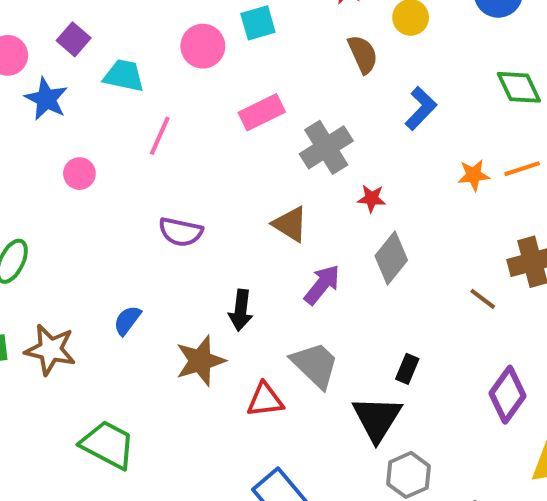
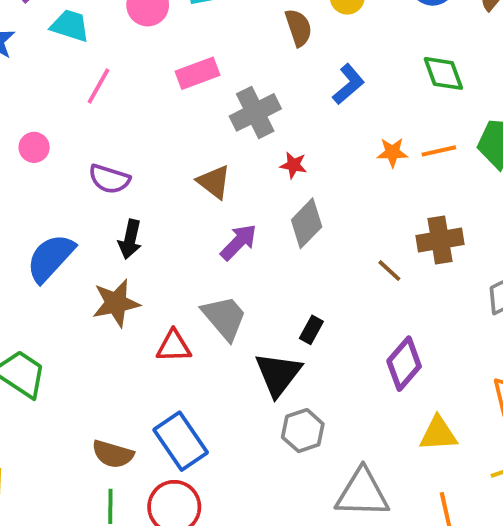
pink circle: (79, 174) -> (34, 147), moved
black arrow: (241, 310) -> (130, 239), moved
blue semicircle: (127, 320) -> (51, 258), size x1.8

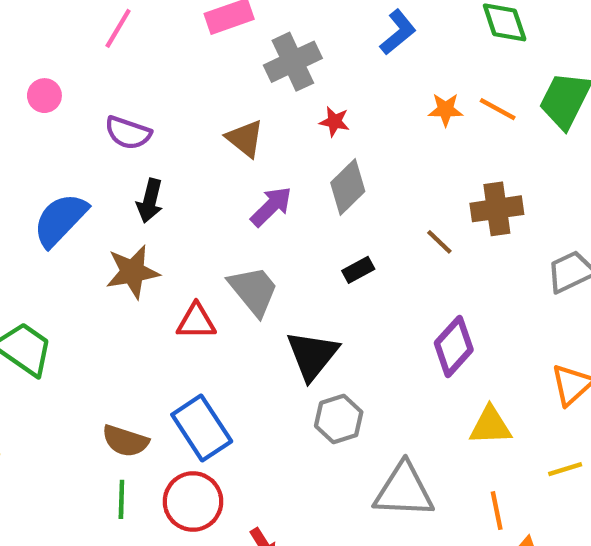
orange line: (439, 151) -> (498, 109), turned 40
black rectangle: (311, 330) -> (358, 270), moved, turned 32

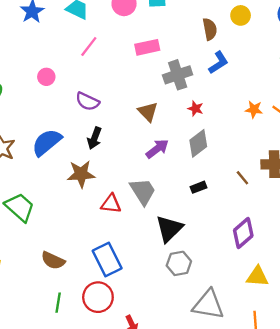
blue L-shape: (398, 32) -> (218, 63), moved
brown semicircle: (125, 441) -> (53, 260), moved
green line: (121, 499) -> (58, 303), moved

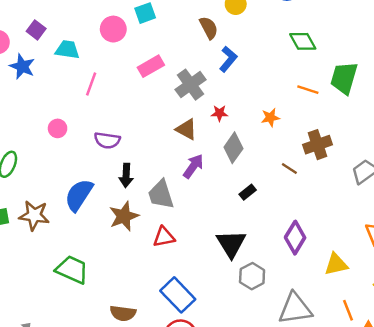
orange star: (254, 109) -> (270, 118), moved
brown triangle: (148, 112) -> (186, 129), moved
gray trapezoid: (143, 191) -> (161, 195), moved, turned -148
purple diamond: (243, 233) -> (295, 238), moved

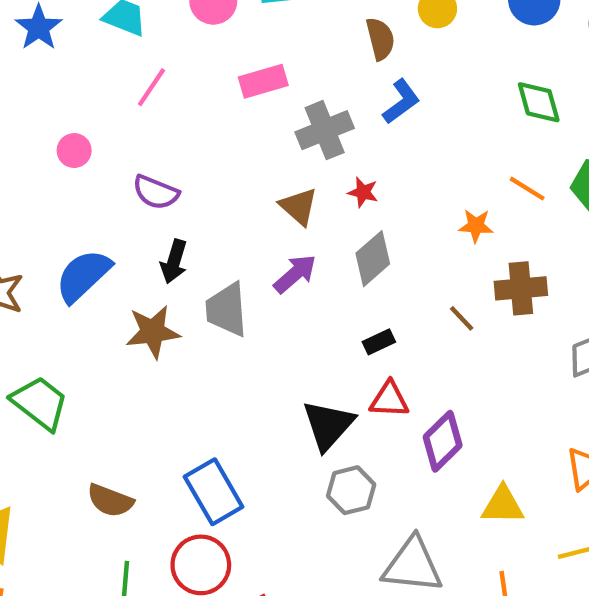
orange star: (270, 118) -> (476, 226), moved
red triangle: (164, 237) -> (389, 400), moved

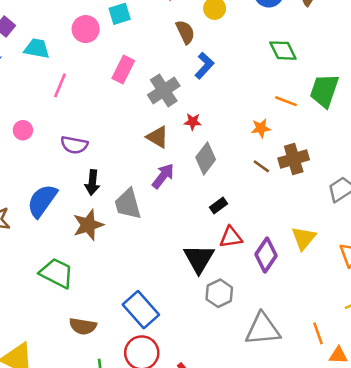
pink rectangle: (263, 81) -> (123, 69), turned -36
brown line: (462, 318) -> (261, 166), moved
green trapezoid: (40, 403) -> (57, 273), moved
yellow triangle: (503, 505) -> (304, 238), moved, turned -40

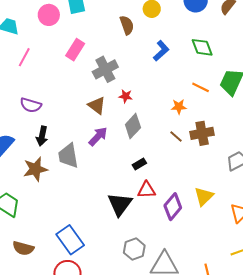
blue L-shape: (204, 66) -> (161, 51), moved
gray hexagon: (219, 293) -> (134, 249), moved

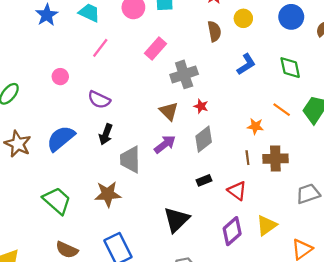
brown line: (176, 137) -> (247, 158), turned 32
brown star: (35, 169) -> (108, 194), moved
red triangle: (147, 190) -> (237, 191), moved, turned 30

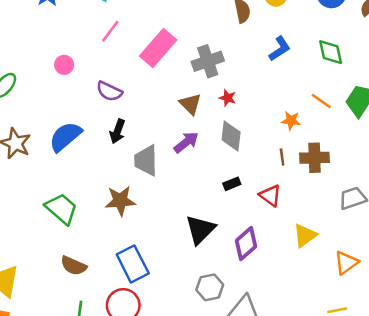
pink rectangle: (155, 49) -> (158, 48), moved, size x1.4
gray diamond: (204, 139) -> (231, 136), turned -45
purple diamond: (232, 231) -> (246, 243), moved

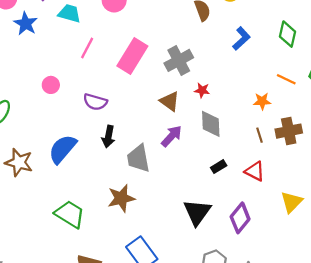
green diamond: (331, 52) -> (287, 34), turned 35

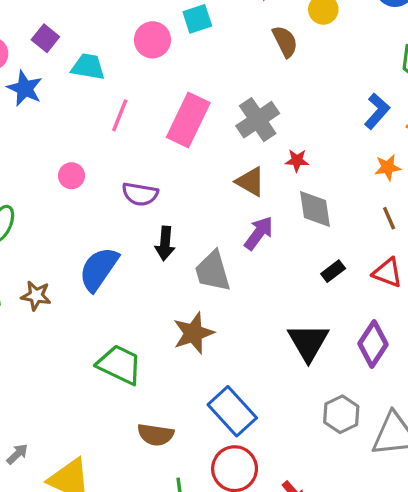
blue L-shape: (241, 39) -> (377, 111), moved
brown star: (19, 162) -> (36, 296), size x0.7

